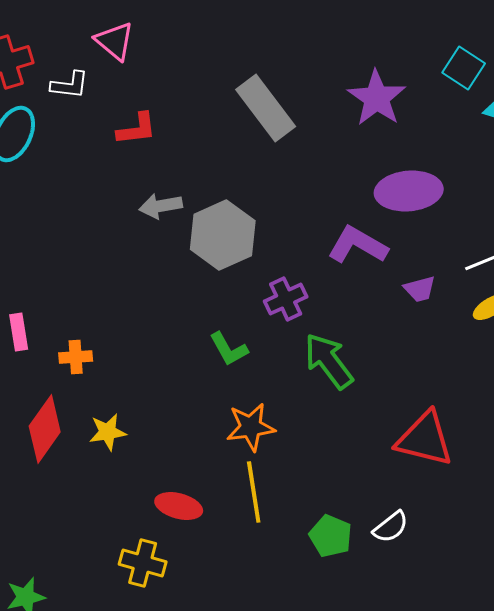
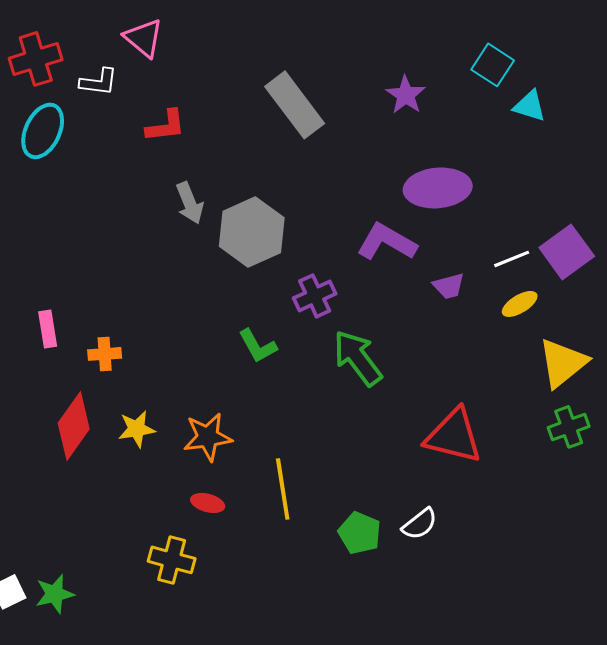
purple star: (377, 98) -> (406, 95), size x0.7
gray arrow: (161, 206) -> (190, 203), turned -102
orange star: (251, 427) -> (208, 437), moved
red ellipse: (179, 506) -> (208, 503), size x0.7

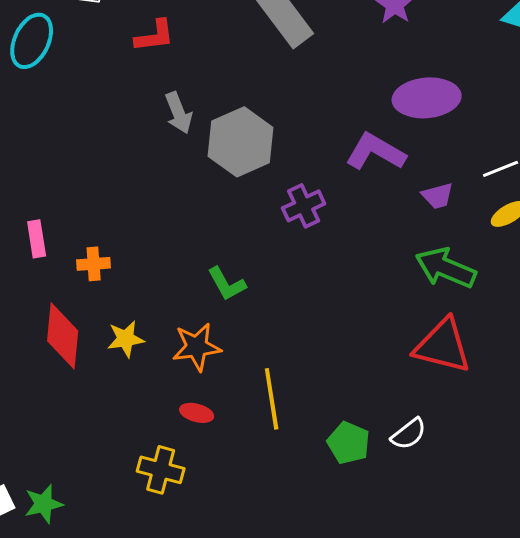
green L-shape: (258, 346) -> (227, 284), moved
green arrow: (358, 358) -> (446, 268), moved, turned -30
red diamond: (74, 426) -> (63, 336), turned -30

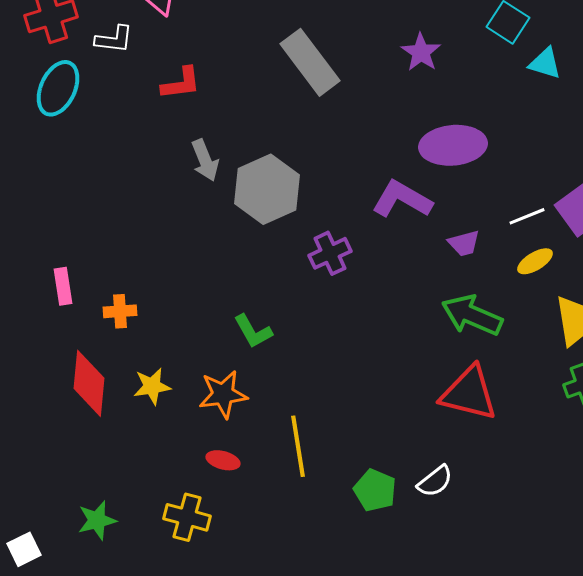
green star: (44, 504) -> (97, 520), moved

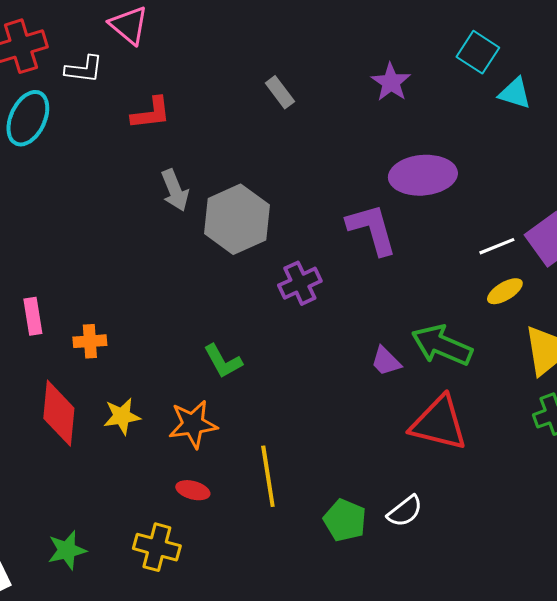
gray rectangle: (310, 62) -> (280, 92), size x0.5
purple L-shape: (402, 199) -> (372, 229), turned 44
purple trapezoid: (464, 243) -> (386, 361), moved, turned 60

